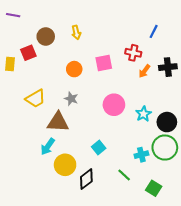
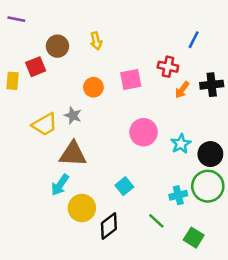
gray star: (71, 99) -> (73, 115), moved

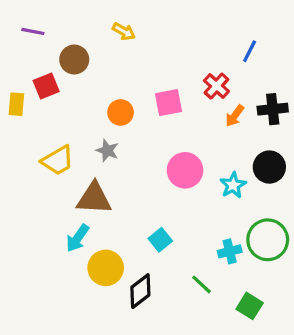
purple line: (16, 19) -> (33, 31), moved
yellow arrow: (96, 41) -> (124, 31), moved, turned -48
red cross: (168, 67) -> (216, 86), turned 30
gray star: (73, 115) -> (107, 150), moved
black circle: (210, 154) -> (269, 167), moved

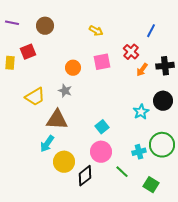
purple line: (33, 31) -> (12, 23), moved
yellow arrow: (124, 31) -> (96, 31), moved
brown circle: (74, 60) -> (45, 26), moved
pink circle: (185, 170) -> (101, 152), moved
cyan square: (160, 240) -> (102, 127), moved

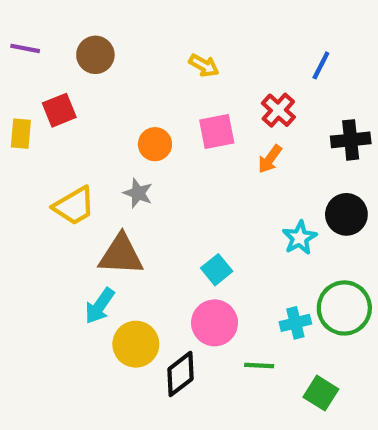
orange arrow: (142, 70) -> (270, 159), moved
green line: (122, 172) -> (259, 365), turned -40

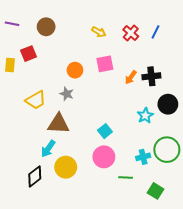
red cross: (278, 110) -> (131, 33), moved
black cross: (351, 140) -> (151, 76), moved
black diamond: (180, 374) -> (35, 176), moved

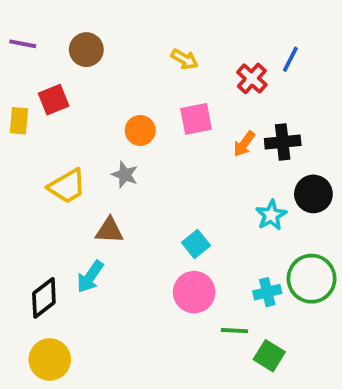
red cross: (131, 33) -> (252, 78), moved
brown triangle: (58, 124) -> (109, 231), size x0.7
yellow circle: (66, 167) -> (50, 359), moved
black diamond: (35, 176) -> (44, 298), moved
green square: (156, 191) -> (269, 356), moved

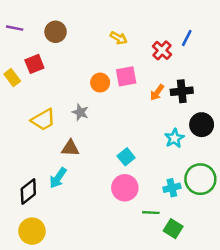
yellow rectangle: (19, 121) -> (12, 78), turned -42
orange circle: (140, 130) -> (100, 83), moved

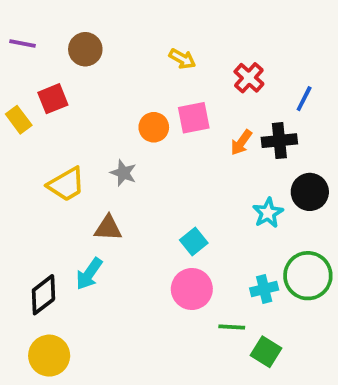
blue line: (187, 38) -> (304, 99), moved

